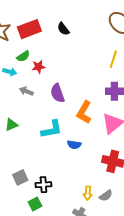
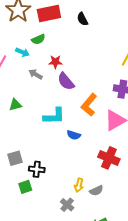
red star: (39, 67) -> (55, 62), moved
purple semicircle: (57, 93) -> (66, 81), turned -30

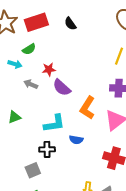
gray square: (15, 158) -> (33, 170), moved
black cross: (37, 169) -> (47, 149), moved

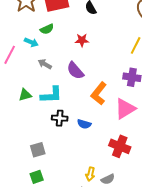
red star: (49, 69) -> (82, 40), moved
cyan L-shape: (54, 123) -> (51, 95), moved
black cross: (47, 149) -> (60, 118), moved

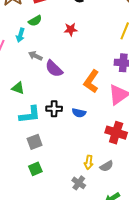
cyan arrow: (31, 42) -> (20, 35), turned 88
purple semicircle: (75, 71) -> (54, 69), moved
green triangle: (25, 95) -> (18, 88), turned 40
cyan L-shape: (51, 95) -> (30, 115), moved

